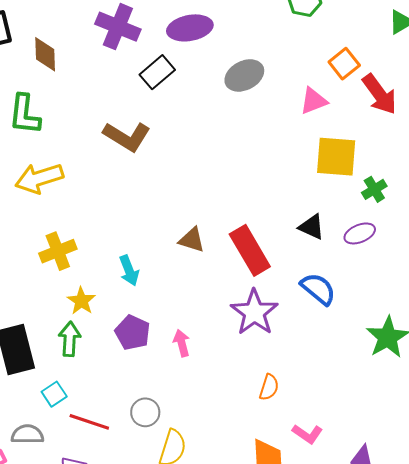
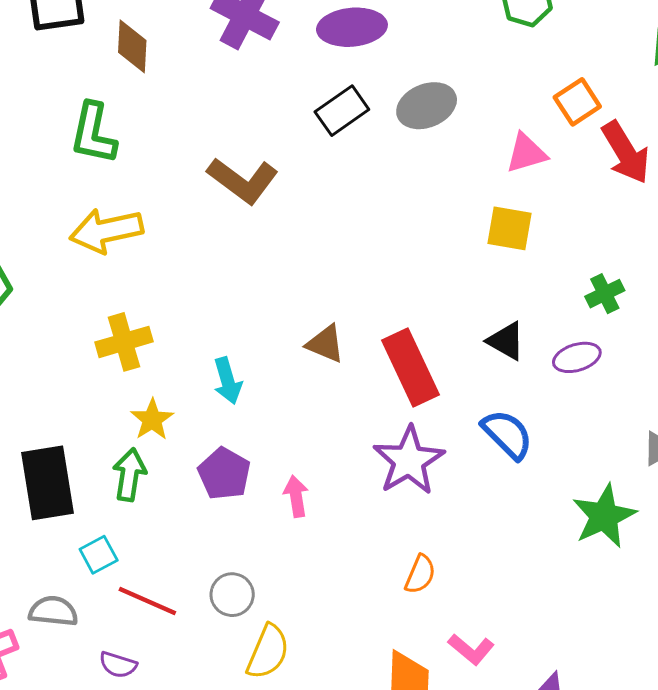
black rectangle: (157, 72) -> (342, 111), moved
yellow square: (336, 157) -> (509, 228), moved, size x0.7

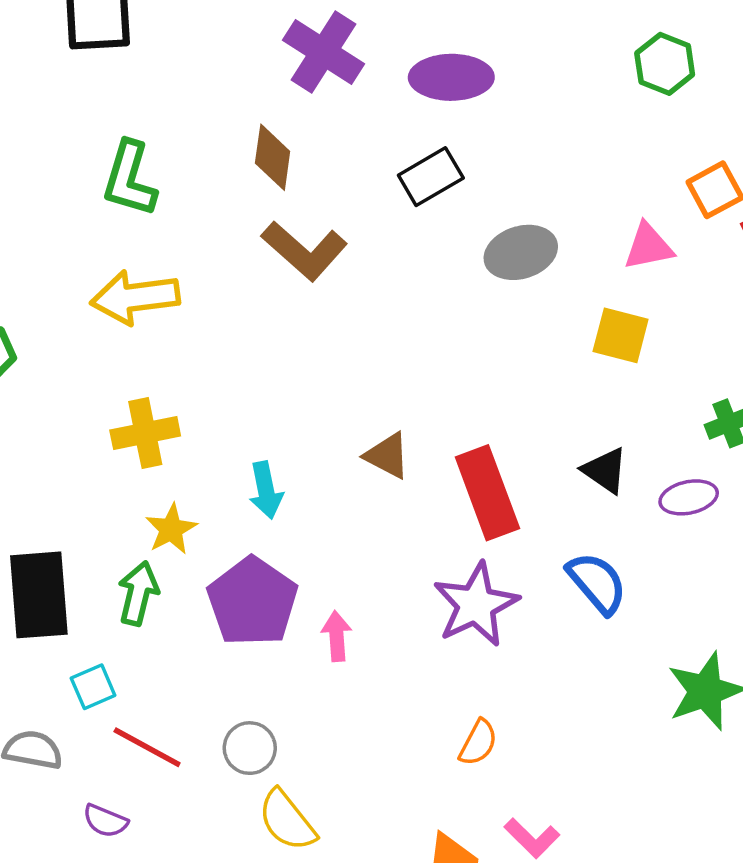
brown diamond: (132, 46) -> (273, 157), moved
gray ellipse: (427, 106) -> (521, 252), moved
purple pentagon: (224, 474) -> (252, 602), size x1.4
yellow semicircle: (268, 652) -> (287, 820), turned 114

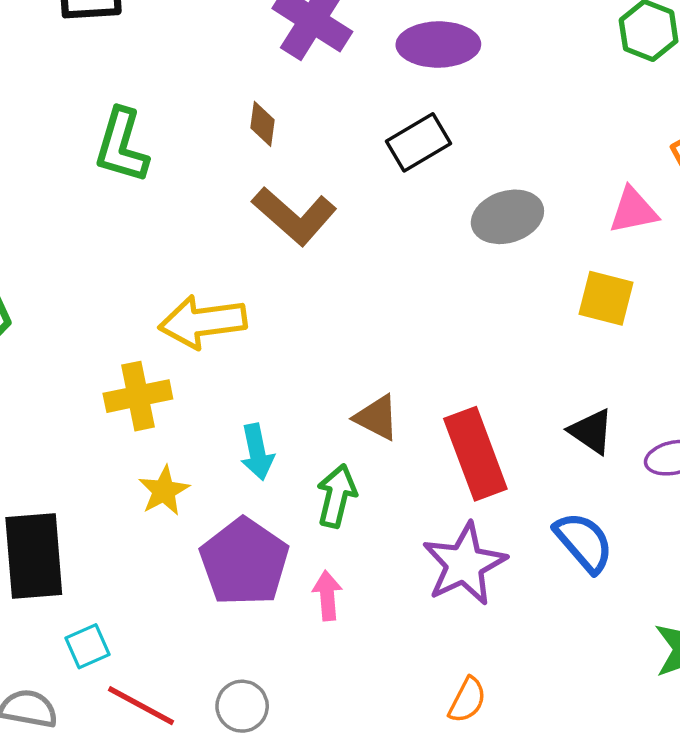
brown diamond: (273, 157) -> (263, 124), size x0.7
yellow arrow: (135, 297) -> (203, 322), moved
green arrow: (138, 593) -> (337, 496), moved

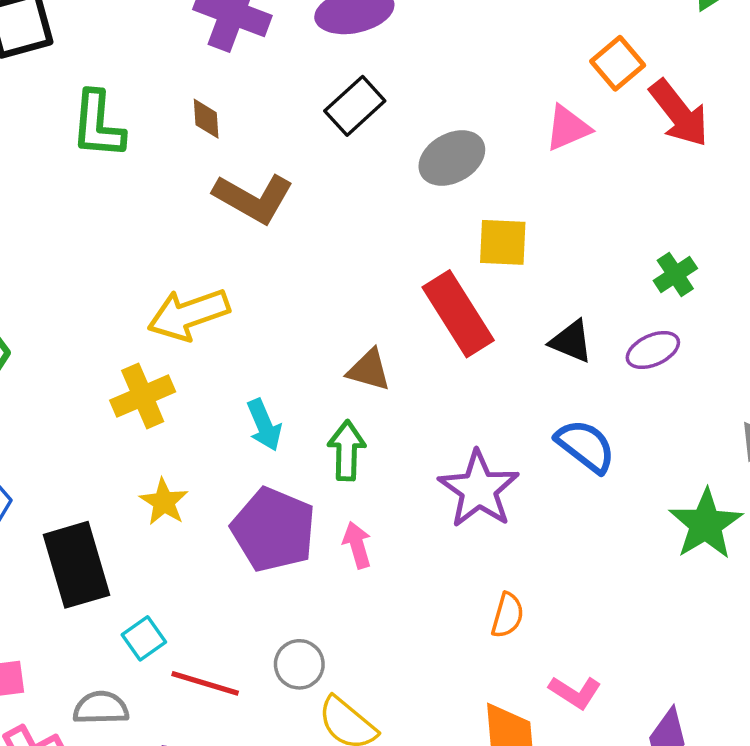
green L-shape: (122, 146) -> (98, 125), moved
yellow square: (606, 298) -> (503, 242), moved
red rectangle: (475, 454) -> (458, 314), moved
yellow star: (164, 491) -> (164, 502), moved

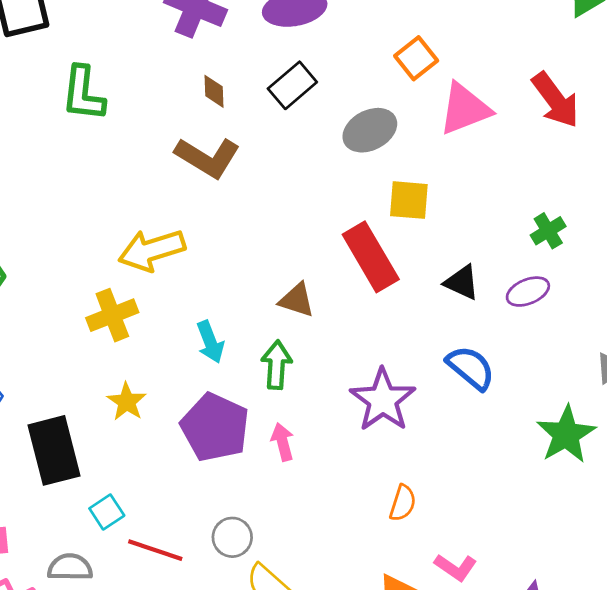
orange square: (618, 63) -> (416, 58), moved
brown diamond: (206, 119) -> (214, 91), moved
pink triangle: (568, 128) -> (465, 109), size x1.4

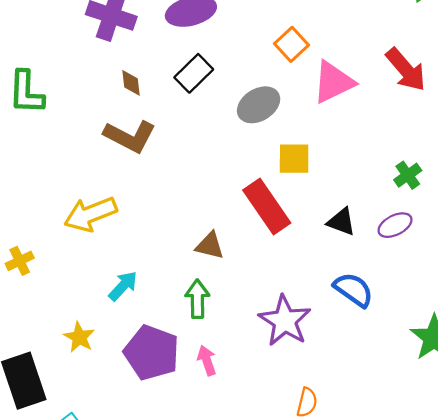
yellow cross: (112, 315) -> (20, 261), moved, size x0.7
cyan arrow: (210, 342) -> (123, 286), moved, turned -112

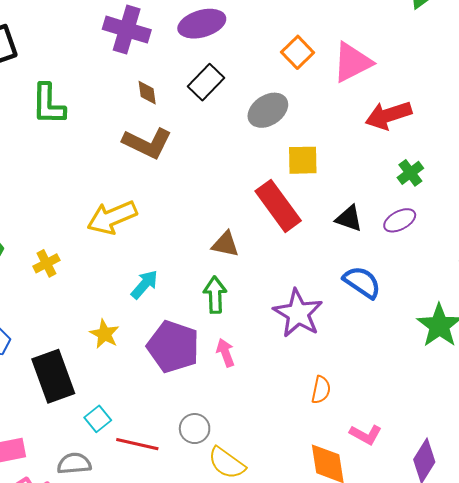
red arrow: (406, 70) -> (388, 115), moved, turned 114
pink triangle: (333, 82) -> (352, 62), moved

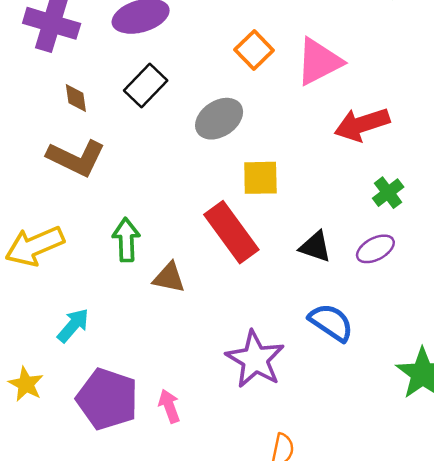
green arrow: (215, 295) -> (126, 240), moved

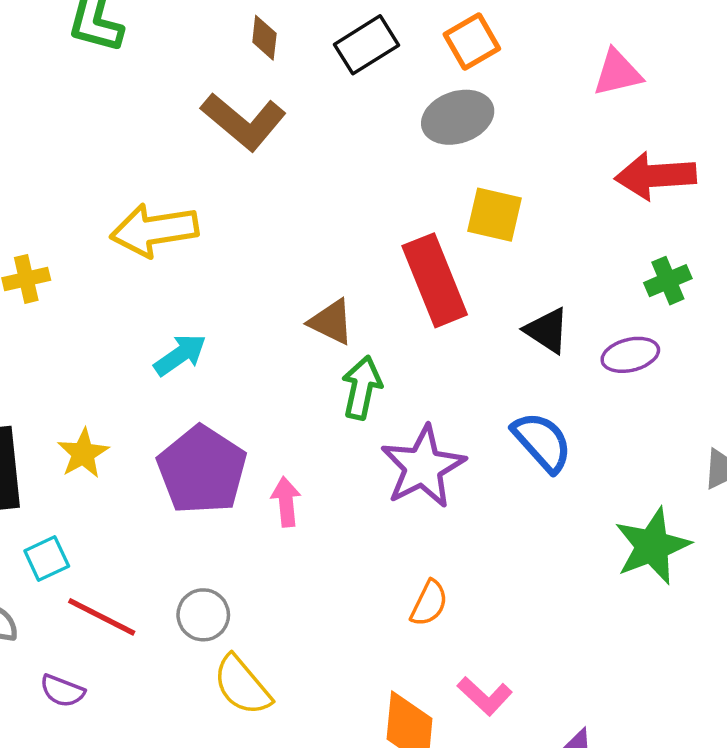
orange square: (254, 50) -> (472, 41), moved
pink triangle: (319, 62) -> (618, 73), size x0.7
green arrow: (126, 240) -> (362, 388), moved
yellow star: (26, 384) -> (83, 453), moved

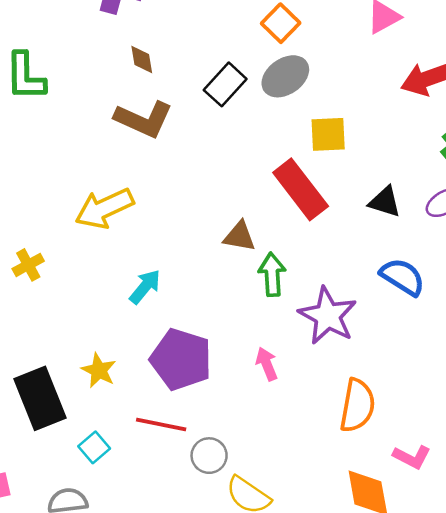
black rectangle: (367, 45) -> (225, 84), moved
pink arrow: (286, 502) -> (267, 364), moved
orange semicircle: (429, 603) -> (357, 405), size x1.6
red line: (102, 617) -> (161, 425), moved

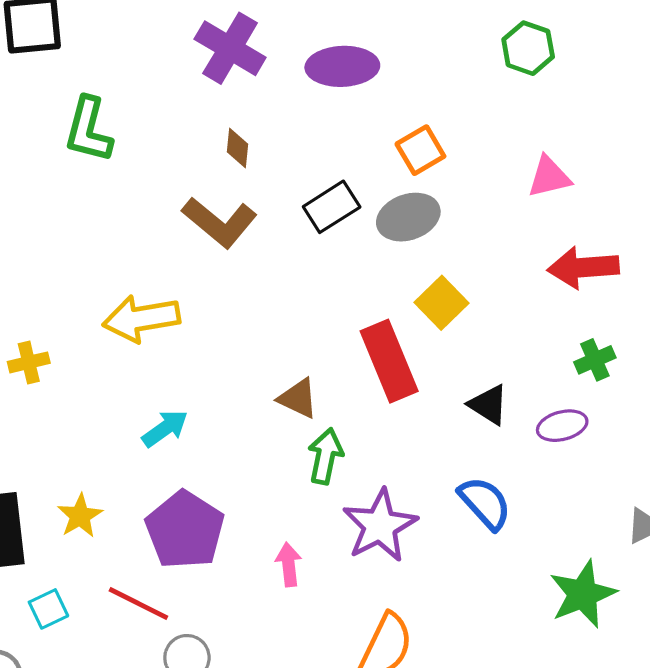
yellow square: (328, 134) -> (442, 303), turned 33

